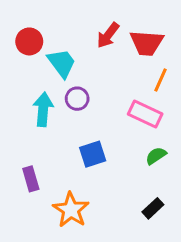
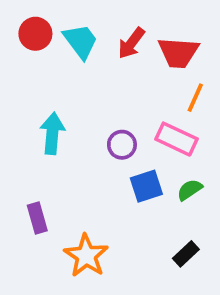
red circle: (29, 41) -> (35, 34), moved
cyan trapezoid: (62, 63) -> (81, 41), moved
purple circle: (77, 99) -> (122, 145), moved
blue square: (93, 154) -> (146, 186), moved

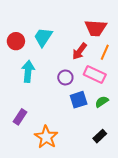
red circle: (35, 34) -> (16, 41), moved
cyan trapezoid: (81, 41) -> (43, 37), moved, turned -110
red arrow: (131, 43) -> (80, 51), moved
purple rectangle: (37, 218) -> (20, 117), turned 49

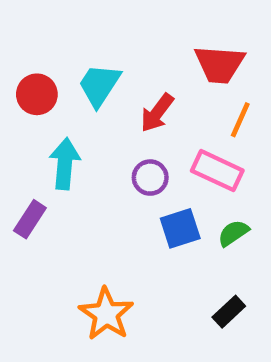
red arrow: (80, 51) -> (157, 113), moved
purple rectangle: (20, 117) -> (30, 219), moved

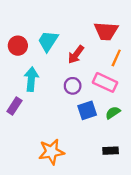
black rectangle: (229, 312) -> (111, 151), turned 40
orange star: (106, 314) -> (51, 152), turned 30

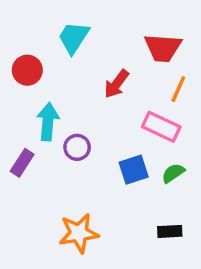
cyan trapezoid: (48, 41) -> (74, 38), moved
purple circle: (73, 86) -> (77, 147), moved

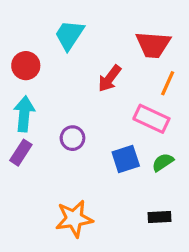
cyan arrow: (48, 122) -> (24, 114), moved

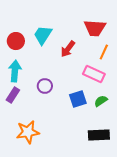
cyan trapezoid: (69, 35) -> (43, 35), moved
black rectangle: (159, 217) -> (99, 135), size x1.5
orange star: (74, 219) -> (28, 132), moved

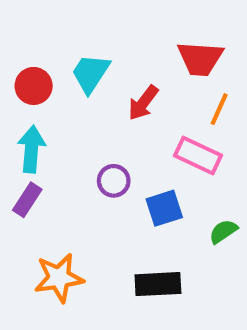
purple circle: (45, 86) -> (114, 181), moved
green semicircle: (101, 101) -> (223, 231), moved
black rectangle: (99, 135) -> (158, 284), moved

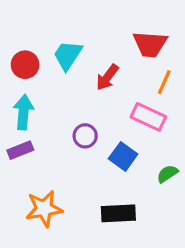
purple rectangle: (27, 200) -> (20, 150), turned 35
blue square: (164, 208) -> (123, 156), turned -36

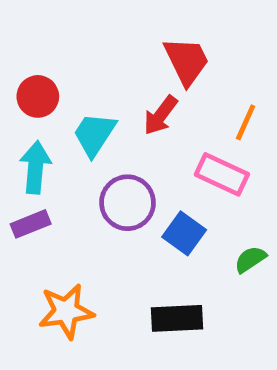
red trapezoid: (150, 44) -> (187, 61), moved, turned -120
cyan trapezoid: (68, 55) -> (94, 134), moved
purple circle: (85, 136) -> (127, 203), size x1.5

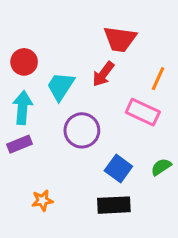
red trapezoid: (187, 61) -> (120, 39), turned 124
blue square: (184, 233) -> (118, 168), moved
orange star: (66, 311) -> (42, 200), size x0.6

